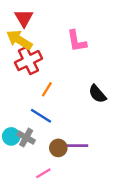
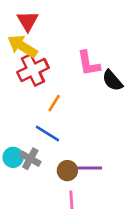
pink L-shape: (77, 41) -> (89, 63), moved
black semicircle: (97, 94) -> (112, 81), moved
pink line: (43, 173) -> (71, 200), moved, turned -63

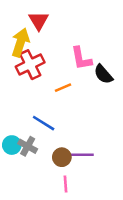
red triangle: (28, 21) -> (39, 21), moved
yellow arrow: (22, 46) -> (20, 43), turned 76
orange line: (54, 103) -> (63, 88), moved, turned 35

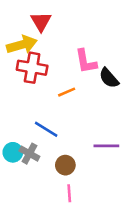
yellow arrow: (20, 43) -> (22, 45), turned 56
red cross: (30, 65) -> (32, 68), turned 36
purple line: (81, 155) -> (106, 146), moved

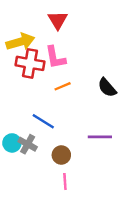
red triangle: (41, 22) -> (58, 20), moved
pink L-shape: (86, 61) -> (55, 57), moved
black semicircle: (109, 78) -> (107, 88), moved

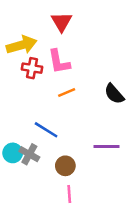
red cross: (30, 63) -> (32, 68), size x0.7

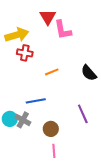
pink L-shape: (59, 62) -> (63, 30), moved
blue line: (46, 130) -> (36, 101), turned -42
purple line: (106, 147) -> (83, 114), turned 66

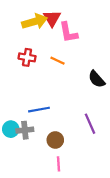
yellow arrow: (17, 35) -> (35, 22), moved
orange line: (52, 72) -> (57, 61), moved, turned 48
gray cross: (23, 120) -> (25, 130), turned -35

